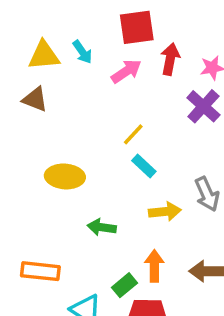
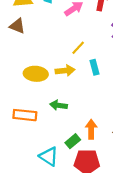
cyan rectangle: (144, 166) -> (94, 67), moved, turned 32
yellow arrow: (165, 212) -> (65, 71), moved
orange rectangle: (40, 271) -> (25, 115), moved

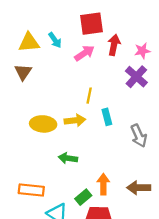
brown triangle: (17, 26) -> (23, 72), turned 42
yellow line: (78, 48) -> (89, 96), turned -32
orange rectangle: (25, 115) -> (31, 190), moved

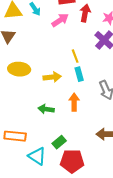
yellow line: (89, 96) -> (75, 56), moved, turned -32
yellow ellipse: (43, 124) -> (19, 69), moved
orange arrow: (103, 184) -> (74, 102), moved

